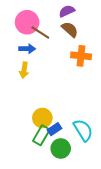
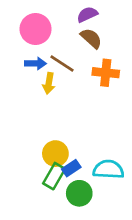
brown line: (40, 32) -> (62, 63), moved
yellow arrow: (24, 70) -> (49, 83), moved
cyan semicircle: (83, 130) -> (108, 169), turned -55

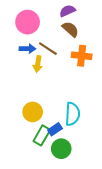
yellow circle: (55, 154) -> (33, 112), moved
cyan semicircle: (108, 169) -> (72, 114), moved, turned 90

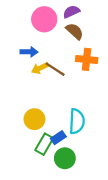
pink circle: (28, 22) -> (44, 19), moved
brown line: (48, 49) -> (55, 69), moved
yellow arrow: (38, 64) -> (40, 68), turned 56

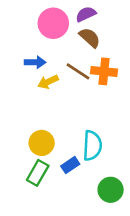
brown line: (55, 69) -> (78, 71), moved
green rectangle: (44, 144) -> (38, 173), moved
green circle: (65, 158) -> (111, 190), moved

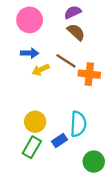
pink circle: (53, 23) -> (30, 20), moved
orange cross: (104, 71) -> (89, 74), moved

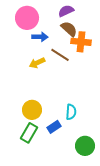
blue arrow: (30, 53) -> (40, 37), moved
orange cross: (89, 74) -> (81, 42), moved
cyan semicircle: (78, 124) -> (71, 112), size x0.7

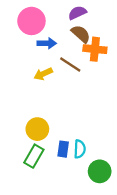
cyan semicircle: (71, 112) -> (80, 149), moved
blue rectangle: (54, 127) -> (63, 149), turned -48

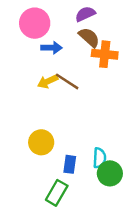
brown line: (70, 64) -> (67, 81), moved
cyan semicircle: (80, 149) -> (99, 158), moved
green rectangle: (34, 156) -> (57, 193), moved
green circle: (100, 171) -> (110, 173), moved

